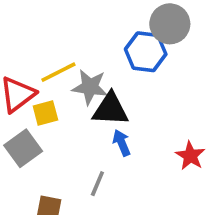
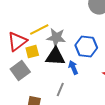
blue hexagon: (146, 52) -> (86, 47), moved
black triangle: (110, 109) -> (55, 57), moved

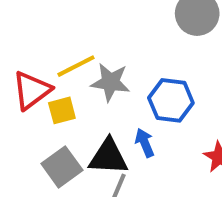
black triangle: (55, 57) -> (108, 157), moved
gray square: (20, 71) -> (62, 167), moved

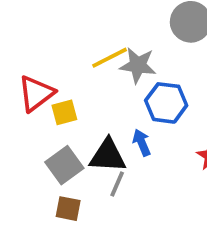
yellow line: (76, 66) -> (110, 58), moved
gray star: (110, 82) -> (138, 65), moved

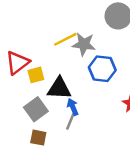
blue arrow: (142, 143) -> (73, 107), moved
black triangle: (108, 156) -> (59, 88), moved

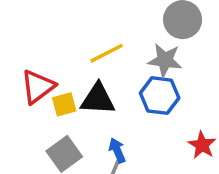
gray star: (84, 44) -> (165, 60), moved
black triangle: (59, 88) -> (98, 99), moved

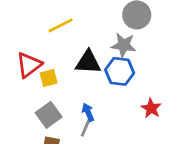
yellow line: (107, 53) -> (60, 25), moved
black triangle: (98, 99) -> (88, 62), moved

